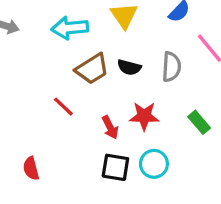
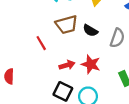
red arrow: (110, 127) -> (67, 65), turned -96

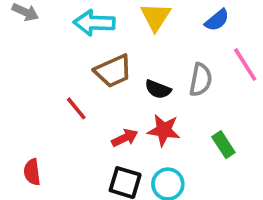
black semicircle: (90, 30) -> (158, 89), moved

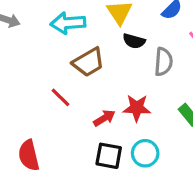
black semicircle: (158, 89) -> (134, 41), moved
red semicircle: (32, 172) -> (29, 155), size x1.4

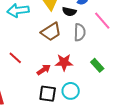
black semicircle: (134, 41) -> (69, 12), moved
brown trapezoid: (88, 62) -> (51, 32), moved

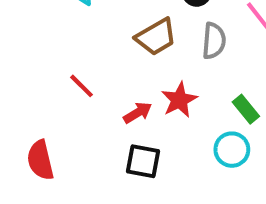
red star: (64, 62) -> (179, 100), turned -30
cyan circle: (71, 91) -> (232, 150), moved

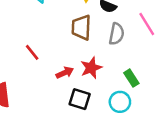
brown trapezoid: (156, 37) -> (81, 27), turned 116
black square: (143, 161) -> (80, 99), moved

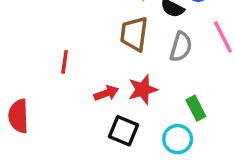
red line: (32, 52) -> (65, 62), turned 42

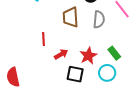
red line: (65, 62) -> (44, 39), moved
red star: (143, 90) -> (88, 56), moved

